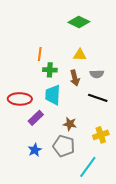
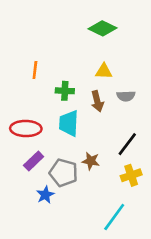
orange line: (40, 54) -> (35, 70), moved
black line: (98, 98) -> (127, 144), moved, turned -72
purple rectangle: (36, 118) -> (34, 161), moved
gray pentagon: (64, 146) -> (64, 173), moved

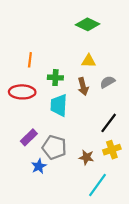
gray semicircle: (126, 96) -> (107, 82), turned 152
red ellipse: (26, 129) -> (22, 92), moved
brown star: (91, 161) -> (86, 157), moved

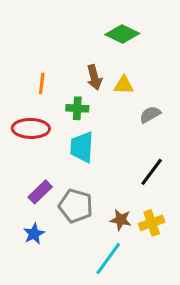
brown arrow: (83, 86) -> (94, 77), moved
yellow cross: (112, 150) -> (152, 223), moved
blue star: (39, 166) -> (34, 234), moved
cyan line: (97, 185) -> (108, 259), moved

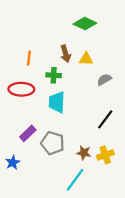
blue star: (34, 234) -> (13, 162), moved

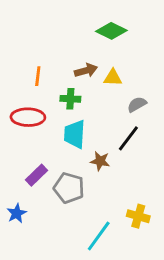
brown arrow: (65, 54) -> (86, 70), turned -91
black line: (105, 119) -> (128, 138), moved
brown star: (84, 153) -> (100, 161), moved
yellow cross: (105, 155) -> (138, 216), moved, turned 35

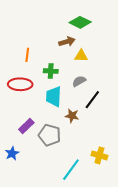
brown arrow: (86, 70) -> (67, 42), moved
gray semicircle: (137, 104) -> (79, 81), moved

